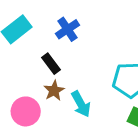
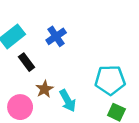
black rectangle: (51, 64) -> (26, 62), moved

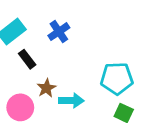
cyan arrow: (68, 101) -> (71, 101), turned -60

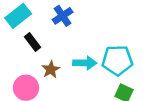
cyan arrow: (71, 101) -> (85, 63), moved

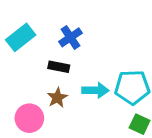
black rectangle: (32, 42) -> (59, 67), moved, turned -42

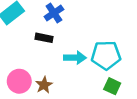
brown star: (57, 98) -> (44, 85), moved

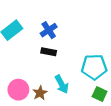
black rectangle: (44, 38) -> (49, 52), moved
cyan arrow: (75, 58) -> (62, 84), moved, turned 60

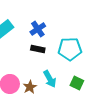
cyan pentagon: (94, 67) -> (70, 49), moved
green square: (100, 94) -> (77, 83), moved

